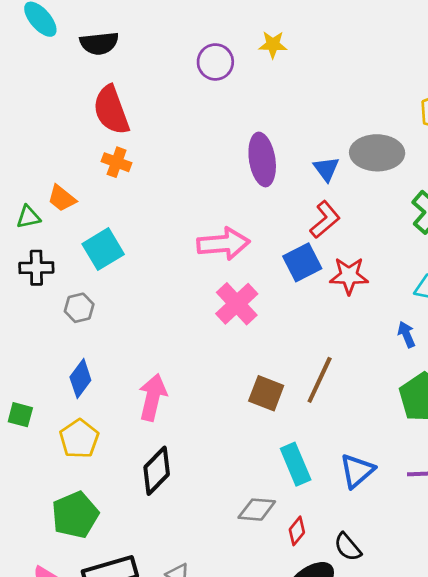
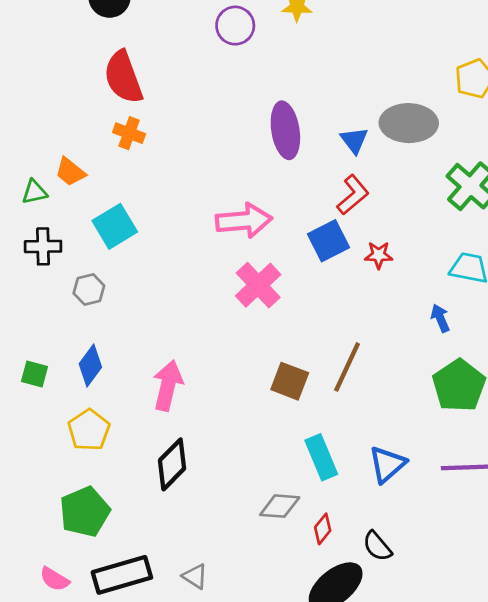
red star: (349, 276) -> (379, 255), size x0.7
green square: (20, 415) -> (34, 374), moved

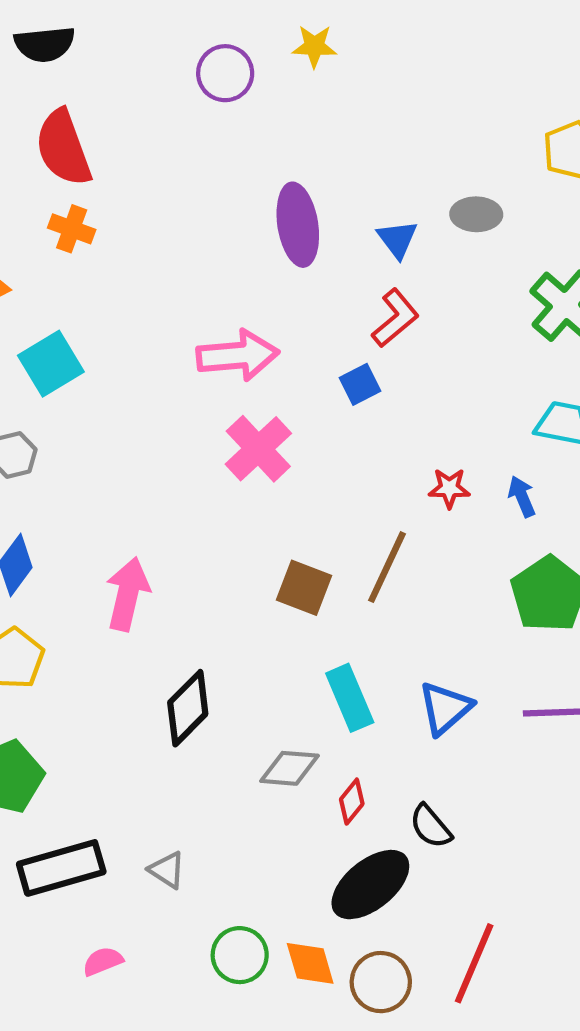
gray ellipse: (409, 123) -> (476, 214), size x0.6
blue square: (328, 241) -> (360, 384), size x0.7
red star: (379, 255) -> (449, 488), moved
black diamond: (172, 464) -> (188, 708), moved

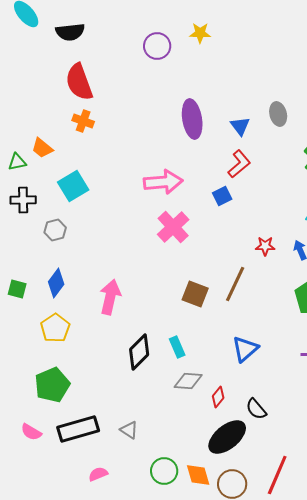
gray ellipse: (476, 214) -> (278, 114), turned 75
cyan rectangle: (350, 698) -> (177, 347), moved, size x0.7
blue triangle: (445, 708) -> (245, 349), moved

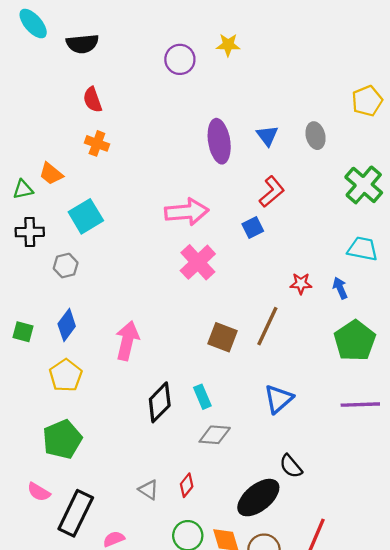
red semicircle: (79, 82) -> (93, 100), size x0.6
blue triangle: (240, 126) -> (267, 136), moved
red diamond: (218, 397) -> (187, 485), moved
black rectangle: (78, 429) -> (76, 513), moved, turned -48

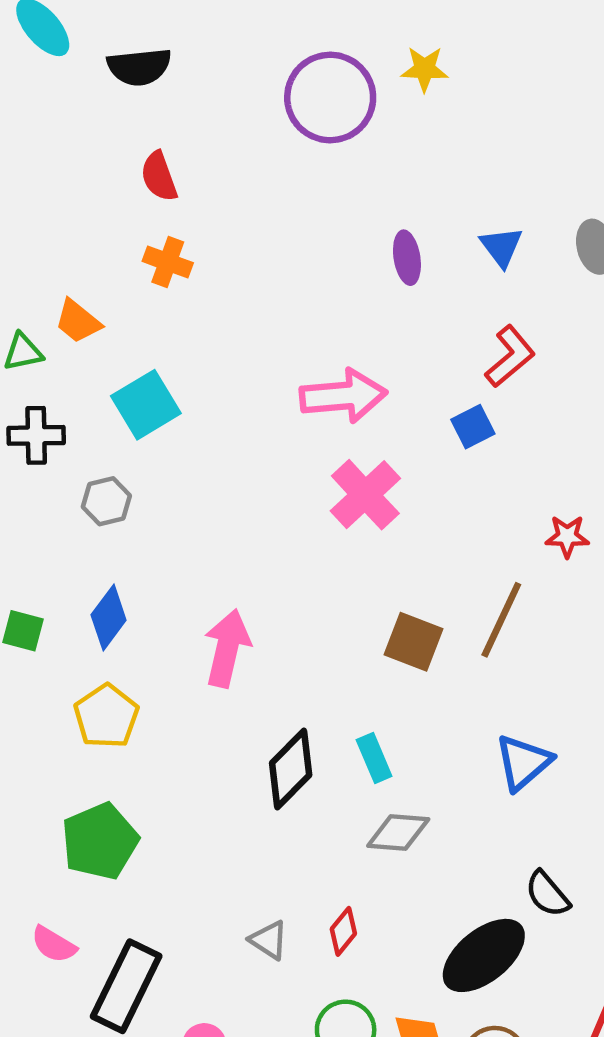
purple circle: (180, 59) -> (330, 98), size x1.5
purple ellipse: (219, 141) -> (407, 258), size x0.6

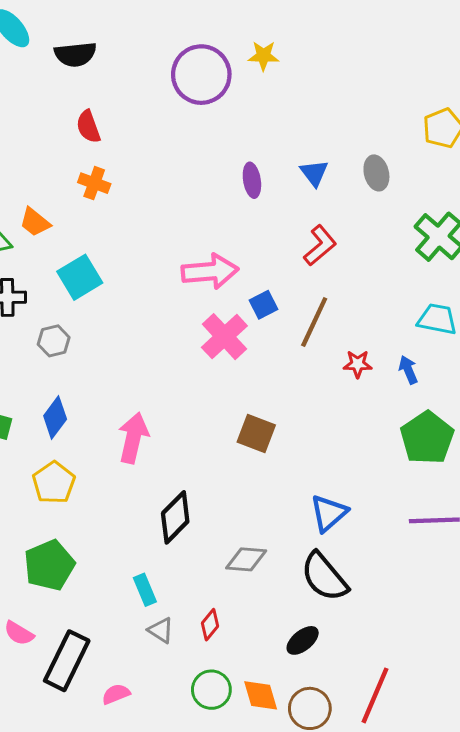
blue square: (473, 427) -> (264, 305), moved
brown line: (501, 620) -> (314, 322), moved
cyan rectangle: (374, 758) -> (145, 590), moved
black semicircle: (547, 894) -> (324, 577), moved, size x1.6
black ellipse: (484, 955) -> (303, 640), size x0.6

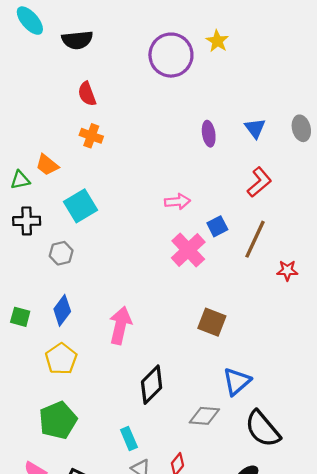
yellow star: (264, 56) -> (217, 41), turned 30
pink arrow: (210, 271) -> (177, 202), size x0.6
blue triangle: (329, 513) -> (237, 381), moved

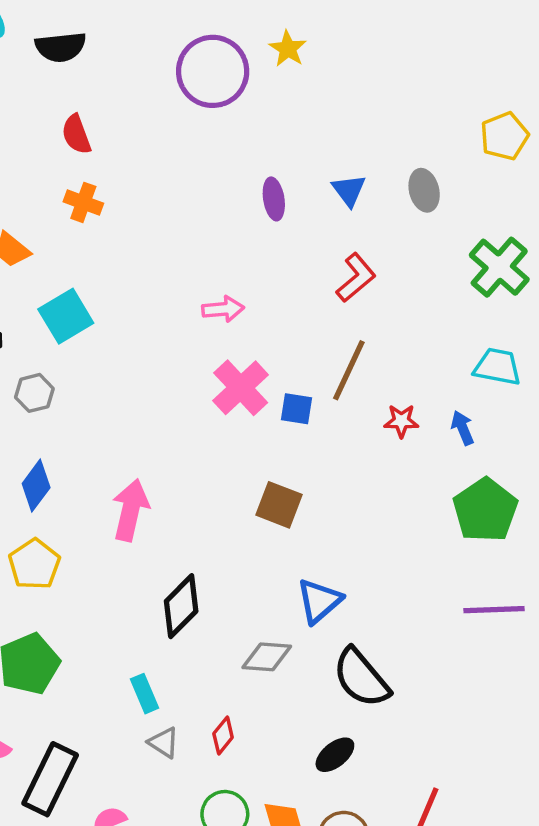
blue square: (217, 226) -> (297, 409), moved, turned 36

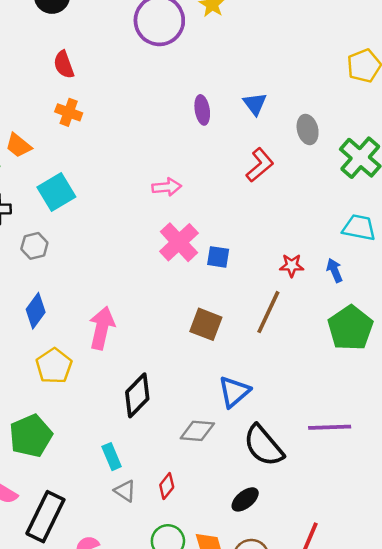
gray ellipse: (424, 190) -> (308, 130), moved
brown line: (349, 370) -> (268, 312), moved
yellow pentagon: (34, 564) -> (54, 366), moved
purple line: (494, 610) -> (330, 427), moved

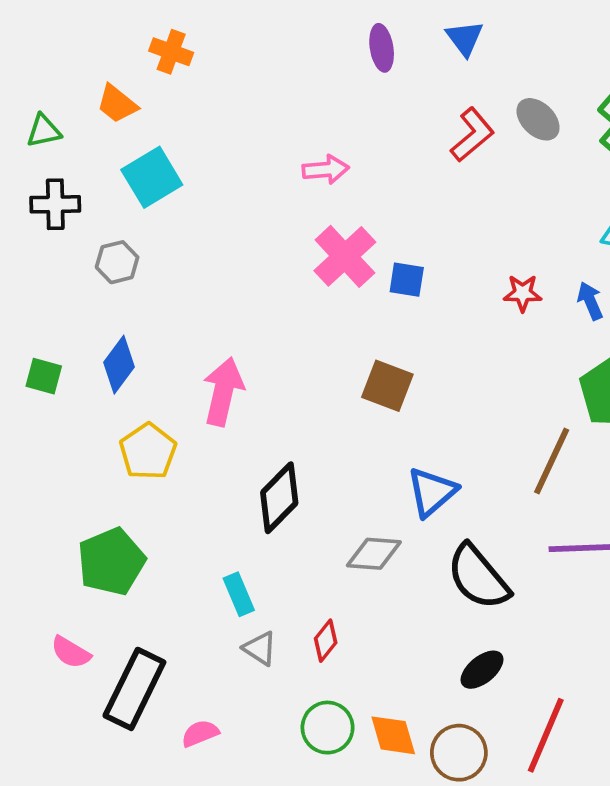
gray ellipse: (308, 130) -> (538, 119), moved, turned -32
orange trapezoid: (18, 145) -> (117, 104), moved
brown line: (268, 312) -> (552, 461), moved
black ellipse: (245, 499) -> (482, 670), moved

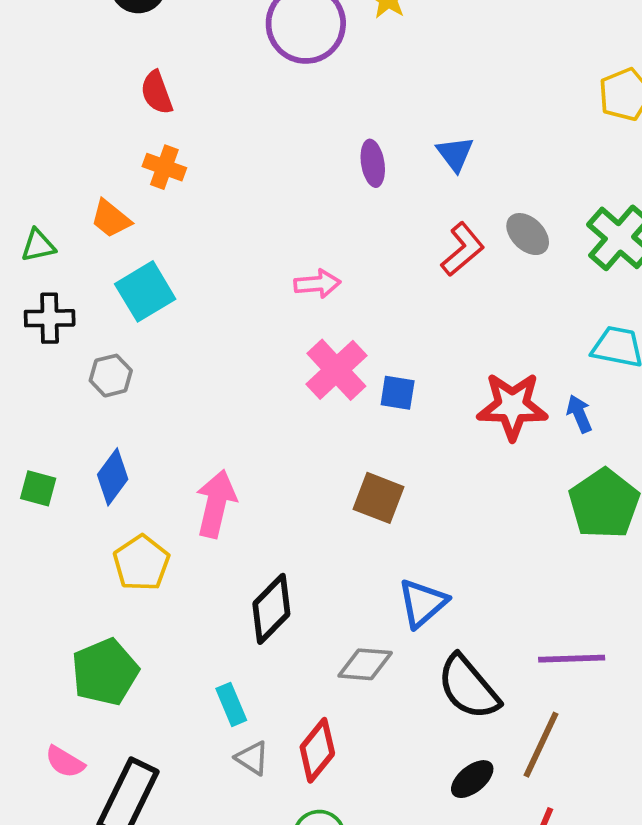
red star: (523, 293) -> (512, 406), size x1.8
brown line: (552, 461) -> (541, 745), moved
red diamond: (326, 641) -> (317, 750), size x1.5

